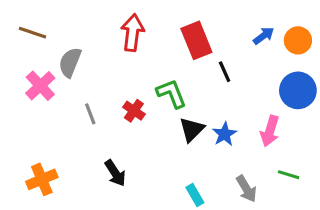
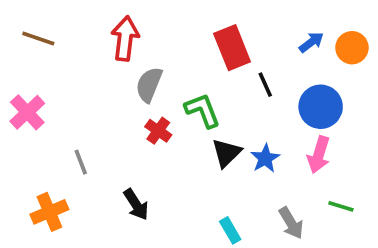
red arrow: (132, 33) -> (125, 38), moved
gray semicircle: (70, 62) -> (149, 85), moved
pink cross: (40, 86) -> (27, 112), moved
blue circle: (298, 90) -> (321, 107), moved
gray line: (90, 114) -> (81, 162), moved

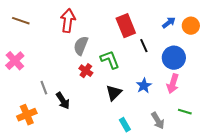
black triangle: (227, 153) -> (114, 93), moved
black arrow: (136, 205) -> (63, 101), moved

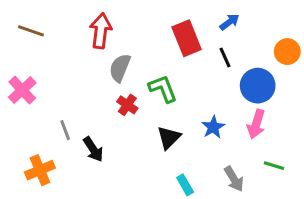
blue arrow: (169, 23) -> (230, 22), moved
orange circle: (191, 26) -> (287, 52), moved
black line: (144, 46) -> (225, 57), moved

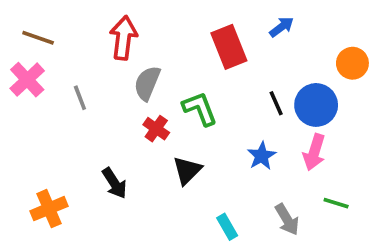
black line: (225, 57) -> (276, 103), moved
pink cross: (22, 90) -> (27, 80), moved
gray line: (65, 130) -> (80, 98), moved
black triangle: (169, 137) -> (187, 170), moved

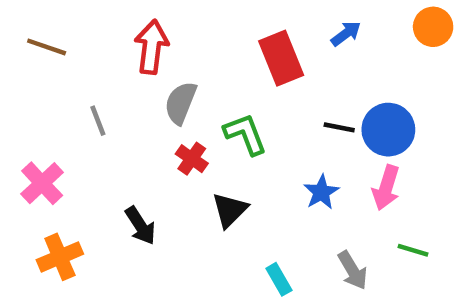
orange circle: (352, 63) -> (433, 27), moved
pink cross: (27, 80) -> (42, 183), moved
black line: (276, 103) -> (339, 127), turned -55

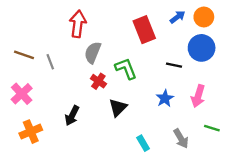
orange circle: (433, 27) -> (204, 17), moved
brown line: (47, 47) -> (24, 55), moved
blue circle: (388, 130) -> (202, 48), moved
black arrow: (140, 226) -> (72, 116), turned 60

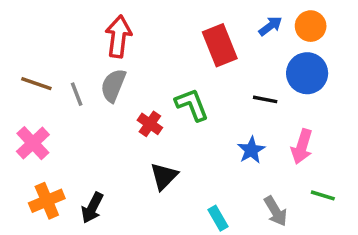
gray semicircle: (93, 53) -> (113, 85), moved
black triangle: (118, 108) -> (164, 176), moved
black arrow: (72, 116) -> (92, 208), moved

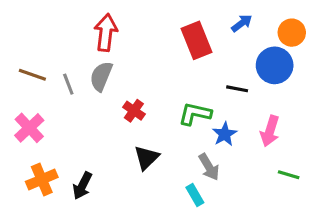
orange circle: (311, 26) -> (292, 33), moved
green L-shape: (192, 105) -> (195, 114), moved, turned -56
gray arrow: (276, 211) -> (209, 167), moved

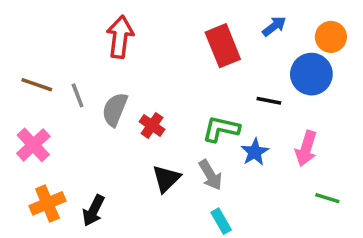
gray semicircle: (101, 76) -> (115, 110), moved
gray arrow: (209, 167) -> (210, 175), moved

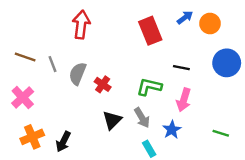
orange circle: (331, 37) -> (210, 23), moved
blue circle: (311, 74) -> (227, 63), moved
pink arrow: (306, 148) -> (184, 100), moved
blue star: (255, 152) -> (172, 130), moved

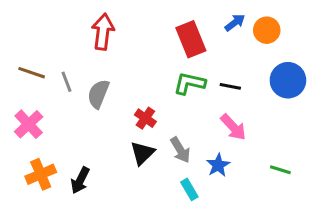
red cross: (103, 84) -> (145, 118), moved
green L-shape: (149, 87) -> (189, 83), moved
pink arrow: (184, 100) -> (233, 127), turned -60

